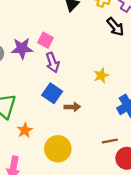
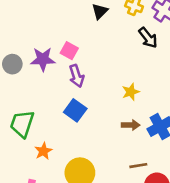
brown arrow: (72, 107) -> (131, 125), moved

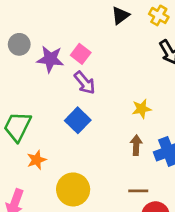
gray circle: (12, 64) -> (19, 44), moved
purple arrow: (77, 76) -> (85, 83), turned -30
brown arrow: (131, 125) -> (136, 145), turned -96

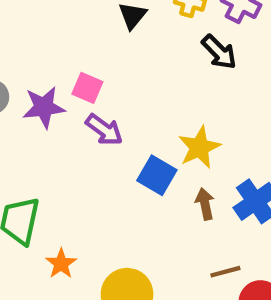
yellow star: (142, 109) -> (199, 147), size x1.4
blue square: (78, 120) -> (157, 175), moved

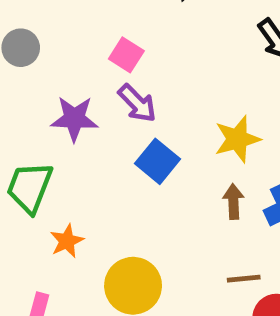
purple star: (44, 107) -> (74, 119), moved
blue square: (157, 175) -> (157, 161), moved

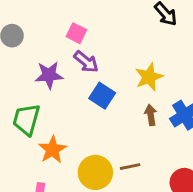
orange star: (67, 241) -> (52, 150), size x1.4
brown line: (244, 279) -> (130, 167), moved

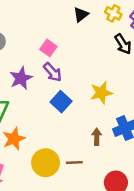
purple star: (49, 75) -> (21, 78), turned -30
brown arrow: (151, 115) -> (97, 137), moved

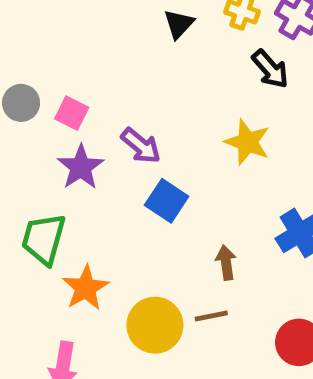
pink square: (48, 48) -> (72, 113), moved
yellow star: (101, 93) -> (247, 142), moved, turned -30
brown arrow: (97, 137) -> (226, 263), moved

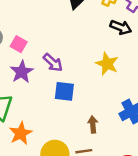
black arrow: (270, 69) -> (121, 27), turned -30
blue square: (167, 201) -> (64, 91), turned -30

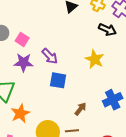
purple star: (22, 72) -> (24, 62), turned 30
brown arrow: (93, 124) -> (80, 109), turned 40

